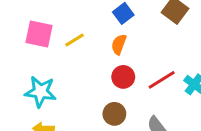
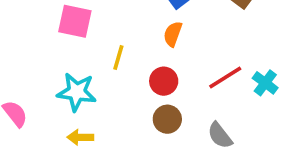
yellow line: (74, 40) -> (118, 58), moved, turned -42
red circle: (123, 77) -> (164, 81), moved

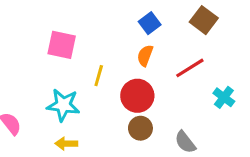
red line: (225, 77) -> (190, 68), moved
red circle: (164, 81) -> (137, 96), size x1.4

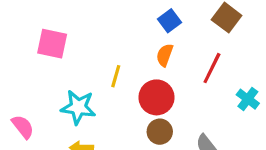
pink square: (62, 45) -> (52, 44), moved
red line: (190, 68) -> (212, 68), turned -32

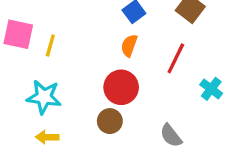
yellow line: (116, 76) -> (50, 45), moved
brown circle: (160, 132) -> (110, 121), moved

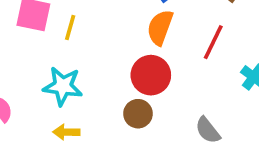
orange semicircle: (129, 45) -> (160, 27), size x1.4

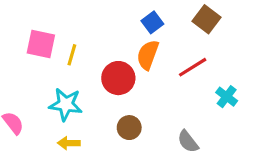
red line: (213, 42) -> (193, 67), turned 32
red circle: (151, 75) -> (118, 78), moved

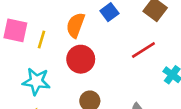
orange semicircle: (148, 55) -> (75, 25), moved

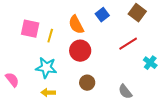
orange semicircle: (75, 25) -> (76, 25), turned -48

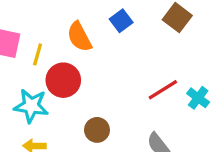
red line: (128, 44) -> (163, 90), moved
red circle: (80, 51) -> (63, 80), moved

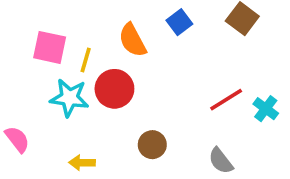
cyan star: (31, 106) -> (69, 98), moved

